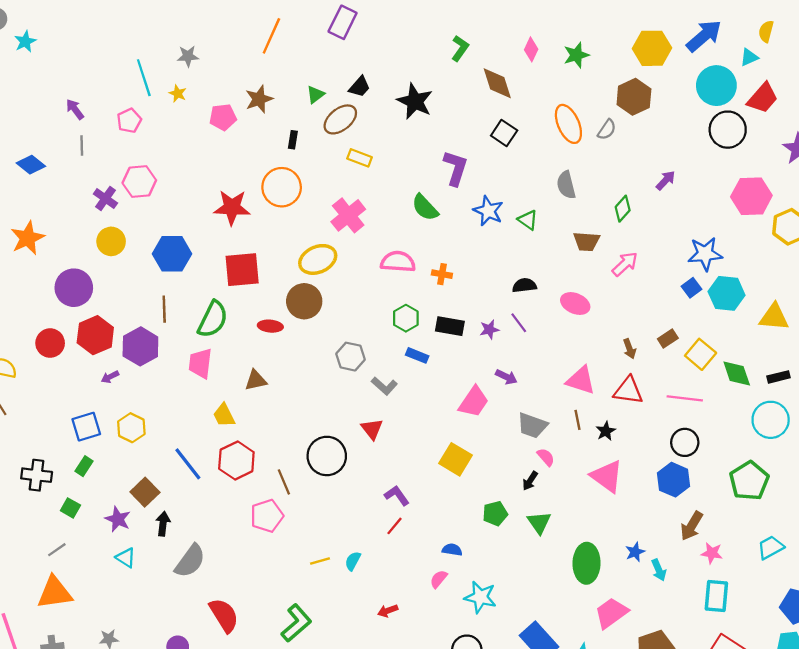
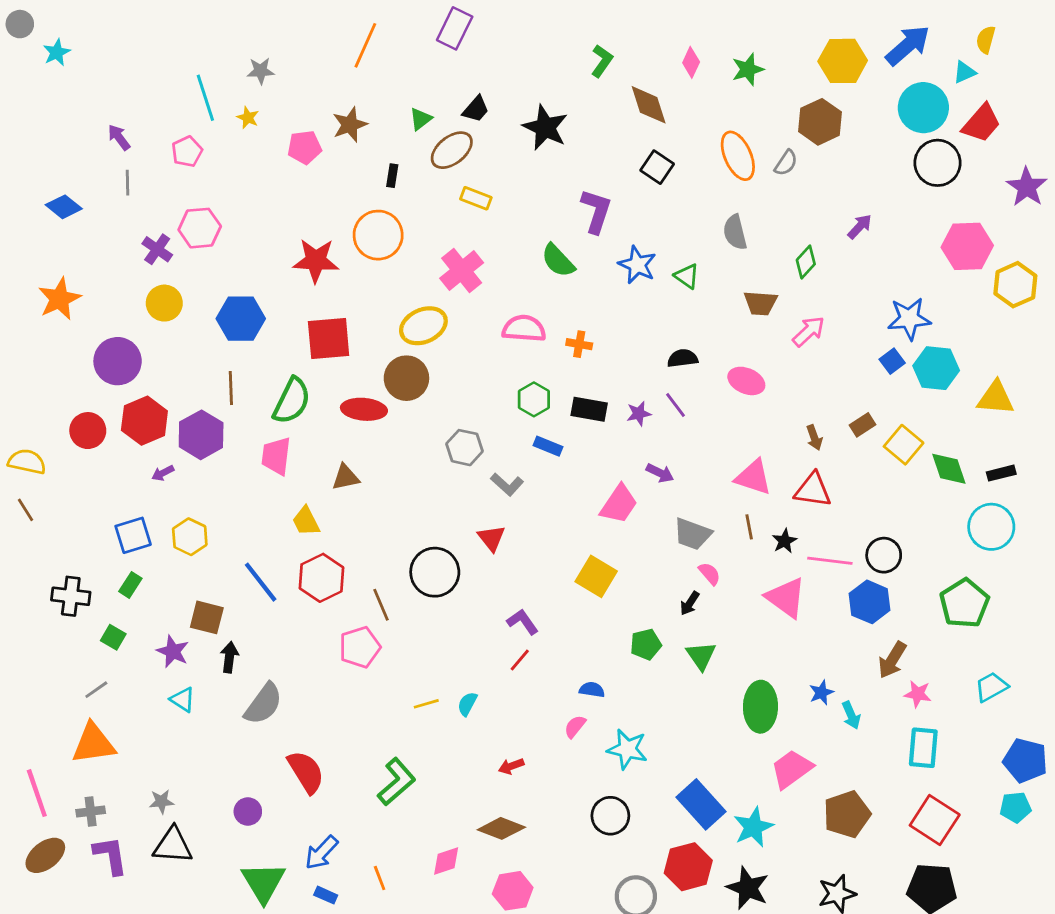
red ellipse: (270, 326) -> (364, 409), size x1.4
pink line: (685, 398) -> (830, 561), moved
brown square: (145, 492) -> (207, 617), turned -32

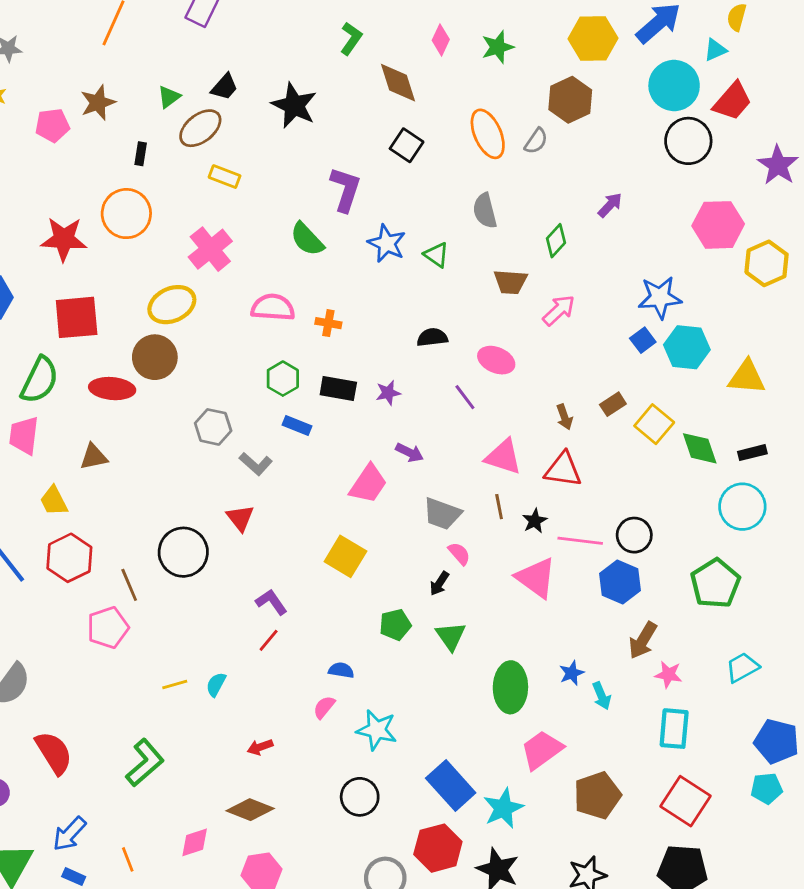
purple line: (676, 405) -> (465, 397), moved

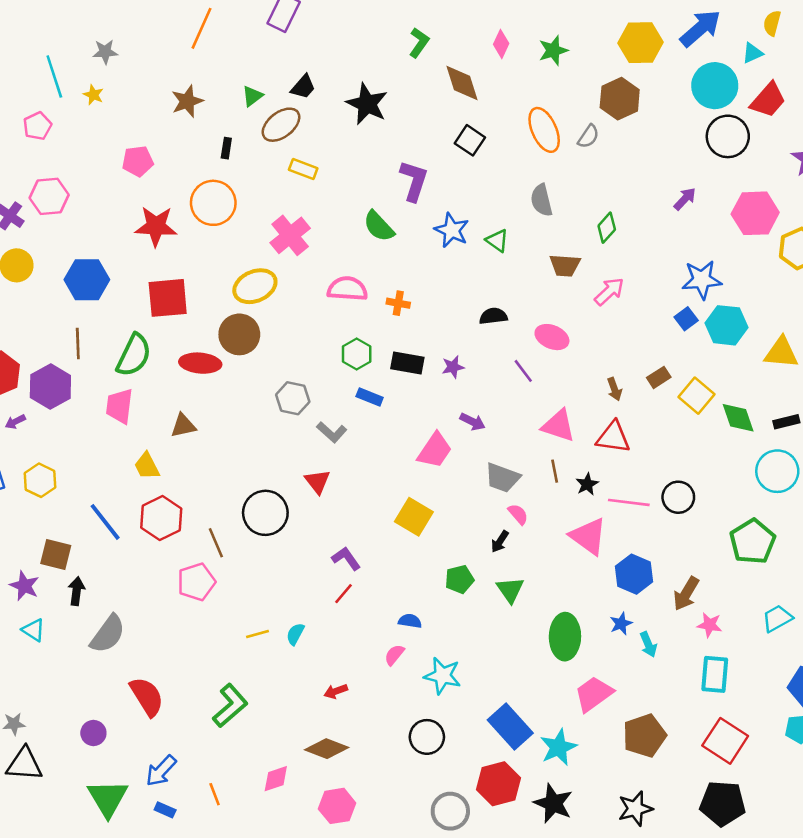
pink pentagon: (52, 125) -> (138, 161), moved
purple arrow: (610, 205) -> (685, 199), moved
blue hexagon: (620, 582) -> (634, 574), moved

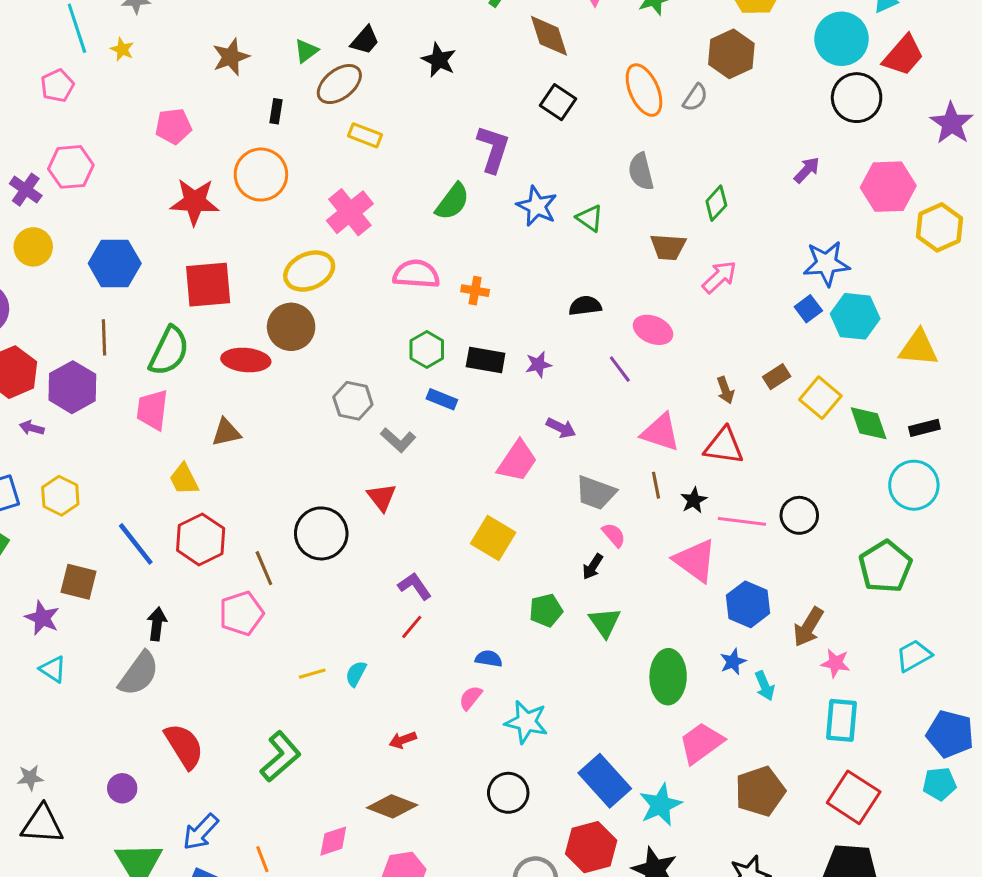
black star: (367, 104) -> (439, 60), size x0.7
green semicircle: (379, 226) -> (452, 202), turned -100
purple arrow: (15, 422) -> (32, 428), turned 42
black arrow: (76, 591) -> (157, 624), moved

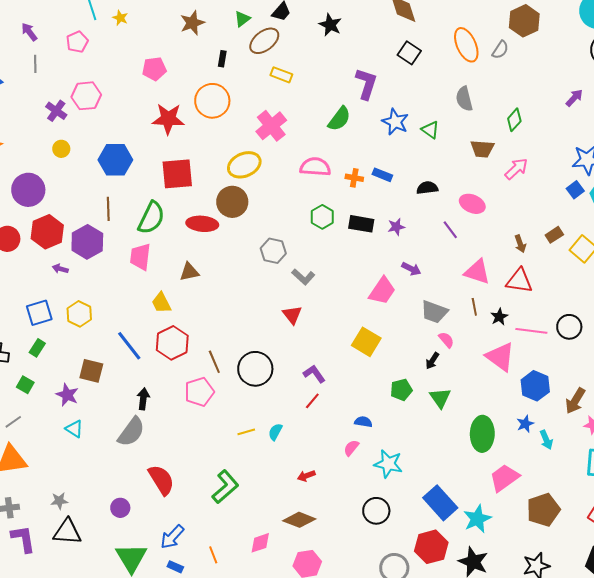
yellow circle: (33, 247) -> (61, 149), size x0.7
blue rectangle: (442, 399) -> (382, 175), moved
black circle: (321, 533) -> (255, 369), moved

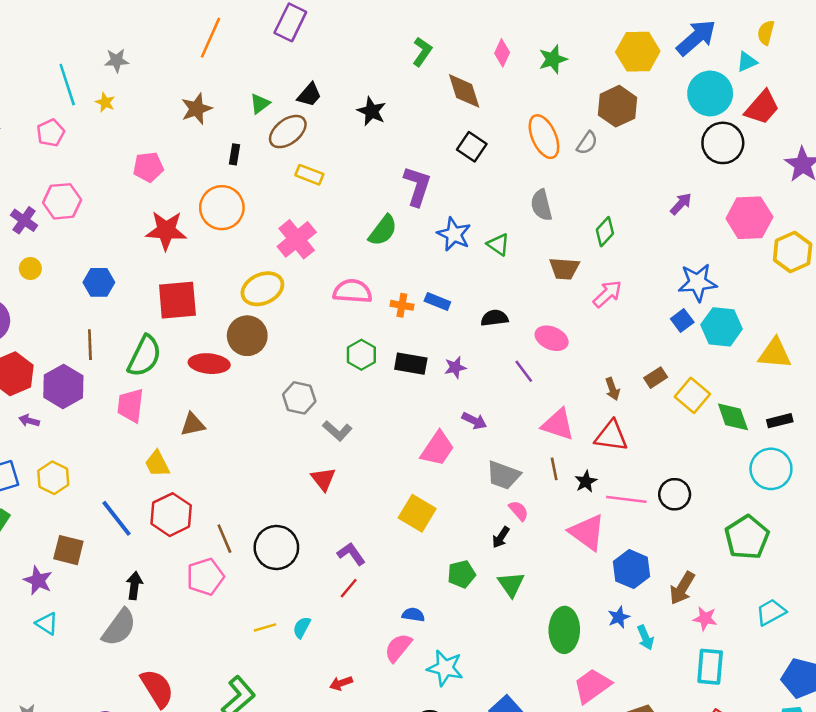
blue hexagon: (115, 160) -> (99, 282), size x0.7
pink semicircle: (351, 448) -> (398, 648), size x1.4

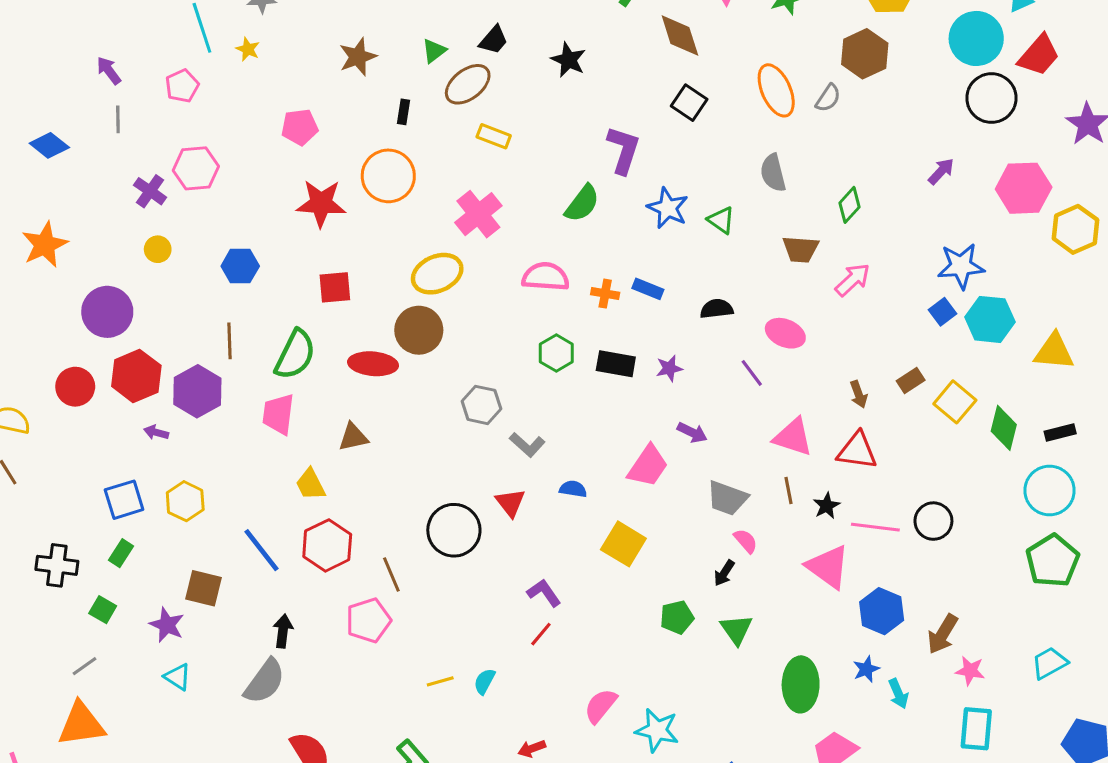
red square: (177, 300) -> (335, 287), size x0.7
green diamond: (733, 417) -> (1004, 428), turned 33
green pentagon: (747, 537) -> (1053, 561), moved
black circle: (276, 547) -> (454, 530), moved
blue semicircle: (413, 615) -> (573, 489), moved

